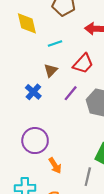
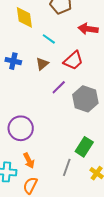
cyan line: (55, 43) -> (49, 39), turned 48
blue cross: (33, 92) -> (13, 61), moved, turned -35
orange arrow: (55, 165) -> (29, 160), moved

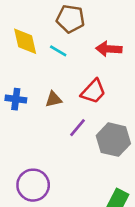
cyan line: (49, 39) -> (58, 51), moved
brown triangle: (42, 64) -> (54, 99), turned 32

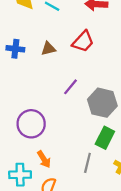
purple line: (77, 128) -> (70, 87), moved
gray hexagon: (113, 140) -> (102, 103), moved

